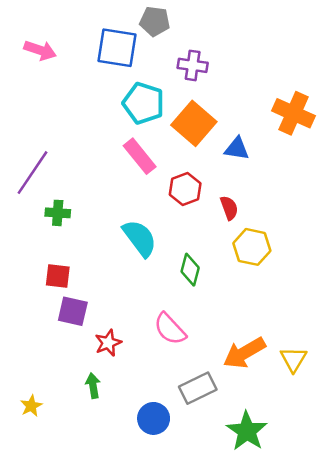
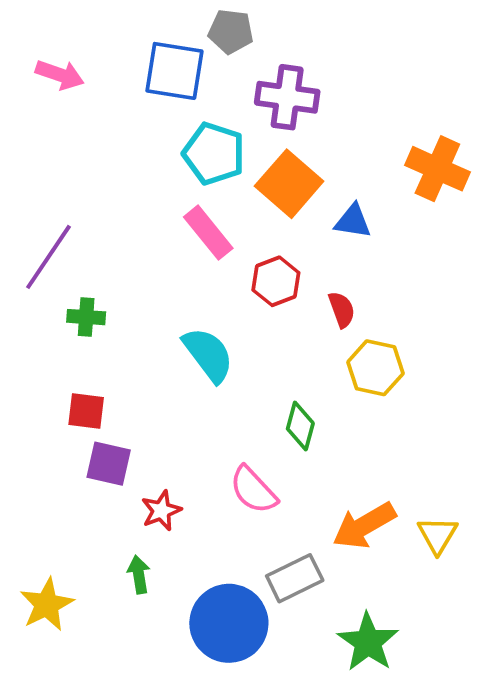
purple cross: (193, 65) -> (287, 97), size x1.4
green diamond: (190, 270) -> (300, 426), moved
yellow star: (31, 406) -> (47, 605), size x1.6
blue circle: (154, 418) -> (229, 623), size x1.6

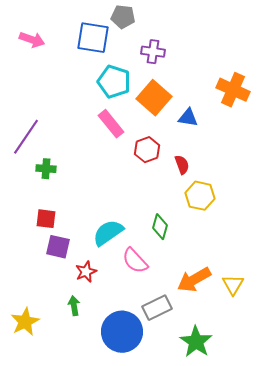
purple cross: (287, 97) -> (153, 52), size x0.7
cyan semicircle: (208, 355) -> (108, 233), moved, turned -88

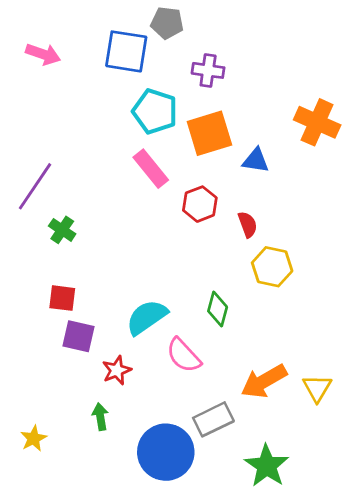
orange square: (154, 98) -> (209, 133), turned 32
green cross: (46, 169) -> (62, 230), turned 30
yellow star: (25, 322) -> (34, 438), size x0.7

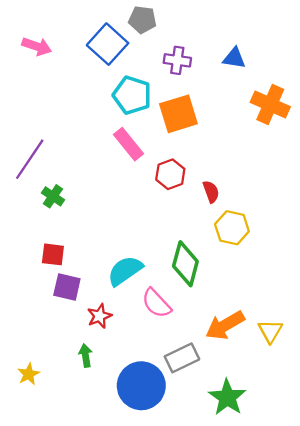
blue square: (126, 51) -> (108, 44), turned 33
blue triangle: (256, 160) -> (234, 58), moved
green diamond: (218, 309) -> (185, 264), size x1.5

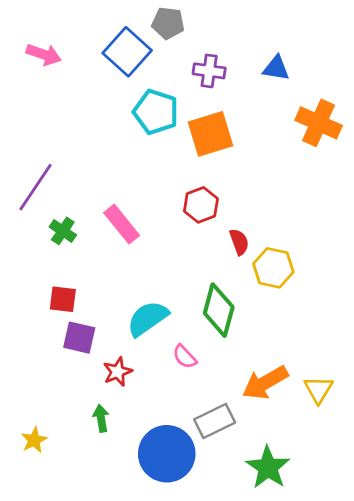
pink rectangle: (129, 144) -> (122, 224), moved
red semicircle: (211, 192) -> (239, 242), moved
pink semicircle: (156, 303) -> (185, 357), size x0.7

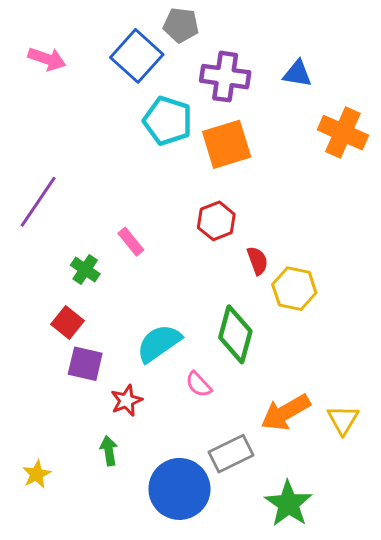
purple cross: (209, 71) -> (225, 77), size x1.4
pink rectangle: (122, 224) -> (131, 242), size x0.7
green cross: (63, 231) -> (85, 269), moved
red square: (63, 299) -> (68, 323), turned 32

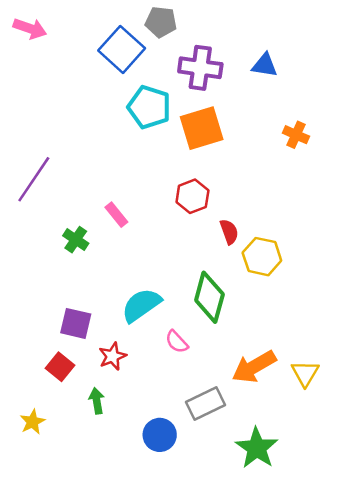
pink arrow: (47, 59) -> (30, 28), moved
orange cross: (343, 133) -> (296, 135), moved, size x0.6
red square: (68, 323) -> (60, 367), moved
blue circle: (179, 489) -> (160, 435), size x0.6

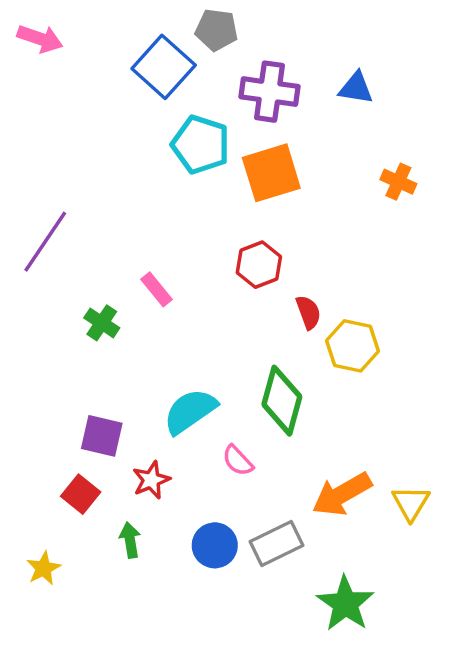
blue circle: (160, 435) -> (215, 545), moved

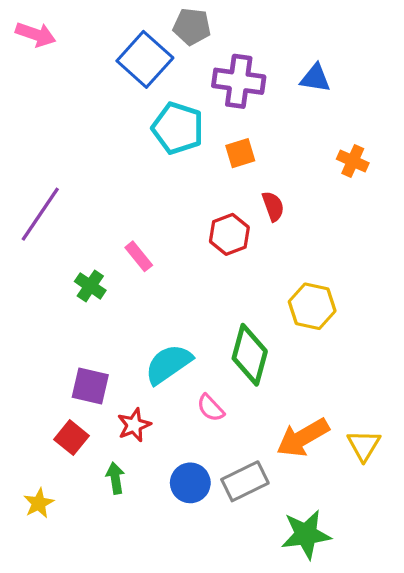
orange square: (271, 173) -> (240, 153), size x0.6
red semicircle: (308, 312) -> (273, 206), moved
green star: (345, 604) -> (306, 534), turned 30

